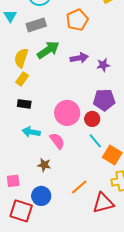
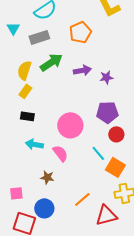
red circle: (92, 119) -> (116, 134), moved

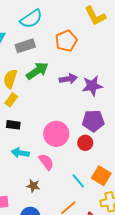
purple star: (106, 77) -> (92, 86), size x1.5
red circle: (116, 134) -> (85, 143), moved
cyan line: (98, 153) -> (78, 181), moved

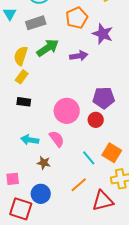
purple star: (92, 86) -> (103, 34), moved, turned 30
cyan arrow: (20, 153) -> (30, 140), moved

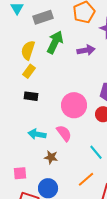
green arrow: (48, 48) -> (55, 42), turned -30

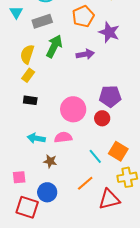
pink semicircle: (64, 133) -> (63, 137), turned -60

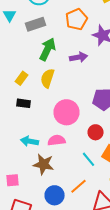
yellow semicircle: (27, 54) -> (48, 78), moved
red circle: (102, 118) -> (96, 132), moved
brown star: (50, 161) -> (44, 164), size x1.5
blue circle: (47, 192) -> (54, 195), moved

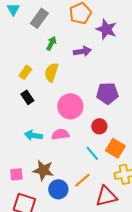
gray rectangle: (36, 24) -> (39, 18), turned -36
green arrow: (48, 49) -> (51, 43), size x0.6
black rectangle: (24, 103) -> (27, 97), turned 48
brown star: (44, 164) -> (43, 170), moved

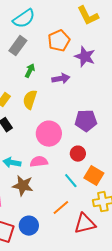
brown star: (43, 170) -> (23, 186), moved
blue circle: (58, 189) -> (29, 226), moved

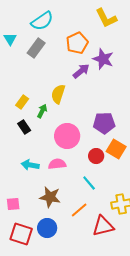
green arrow: (30, 71) -> (42, 111), moved
purple arrow: (61, 79) -> (81, 71), moved, turned -30
yellow semicircle: (30, 100) -> (58, 94), moved
orange square: (94, 176) -> (116, 149), moved
brown star: (23, 186) -> (50, 197), moved

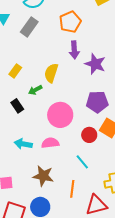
purple star: (103, 59) -> (95, 64), moved
purple arrow: (81, 71) -> (74, 50), turned 126
yellow rectangle: (22, 102) -> (15, 71), moved
green arrow: (42, 111) -> (35, 90), turned -144
orange line: (79, 210) -> (72, 189), turned -42

